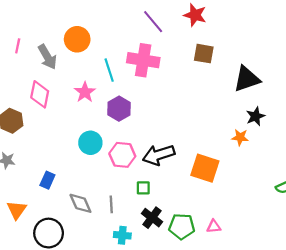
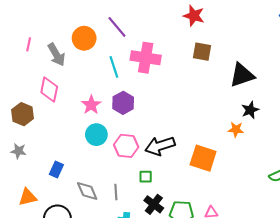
purple line: (153, 22) -> (117, 27), moved
pink star: (85, 92) -> (91, 105), moved
orange triangle: (17, 210) -> (28, 197), turned 42

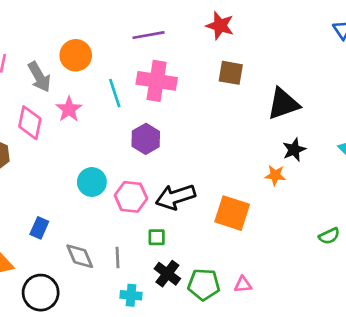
purple line: (117, 27) -> (149, 35), moved, turned -60
purple hexagon: (123, 103) -> (146, 139), moved
pink star: (91, 105) -> (69, 109), moved

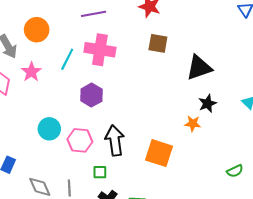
cyan line: (115, 93) -> (67, 59), turned 45
black arrow: (175, 197) -> (115, 140), turned 100

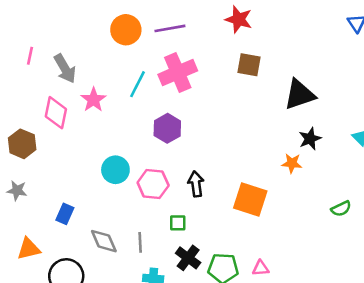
orange circle: (37, 30) -> (126, 30), moved
pink cross: (100, 50) -> (178, 73), turned -32
black arrow: (115, 140) -> (196, 184), size x0.7
green semicircle: (235, 171) -> (341, 209), moved

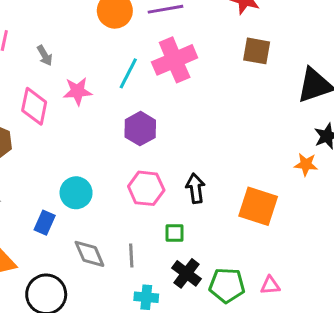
gray arrow: (65, 69) -> (45, 55), size x0.6
pink star: (93, 100) -> (78, 91), turned 30
purple hexagon: (167, 128) -> (140, 129), moved
cyan circle: (115, 170) -> (76, 193), moved

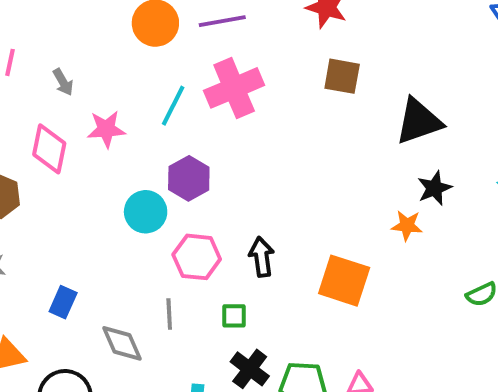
cyan circle: (76, 193) -> (146, 212), moved
gray line: (131, 255) -> (169, 314), moved

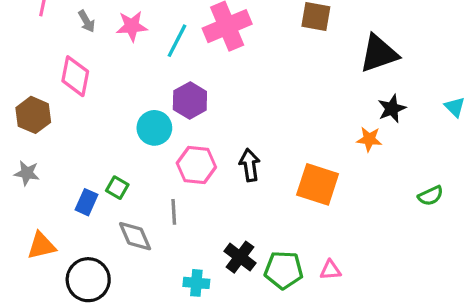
pink star: (106, 129) -> (132, 26), moved
green square: (234, 316) -> (117, 188), moved, turned 30

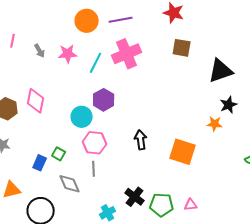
pink diamond: (75, 76) -> (36, 101), moved
pink hexagon: (196, 165) -> (95, 143), moved
cyan cross: (196, 283) -> (108, 213), turned -35

